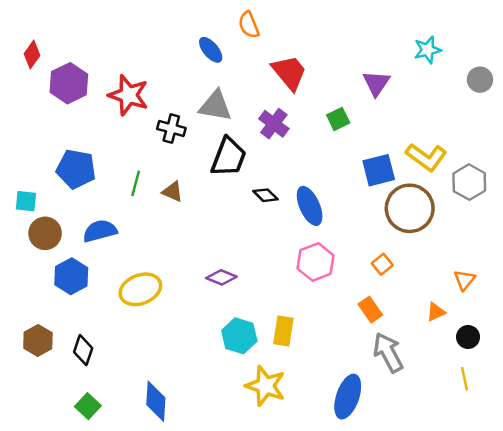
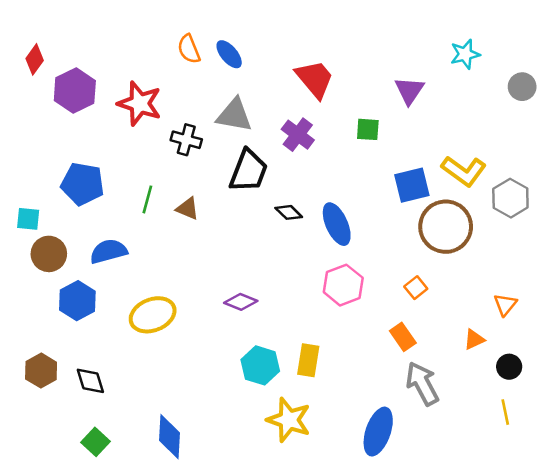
orange semicircle: (249, 25) -> (189, 49), moved
green square: (338, 119) -> (368, 129), turned 30
black diamond: (83, 350) -> (90, 381), turned -36

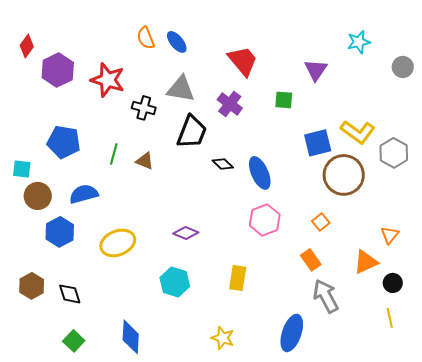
orange triangle: (474, 339) -> (366, 262), size x1.5
cyan hexagon: (260, 365) -> (175, 282), moved
yellow star: (289, 420) -> (223, 338), moved, size x0.7

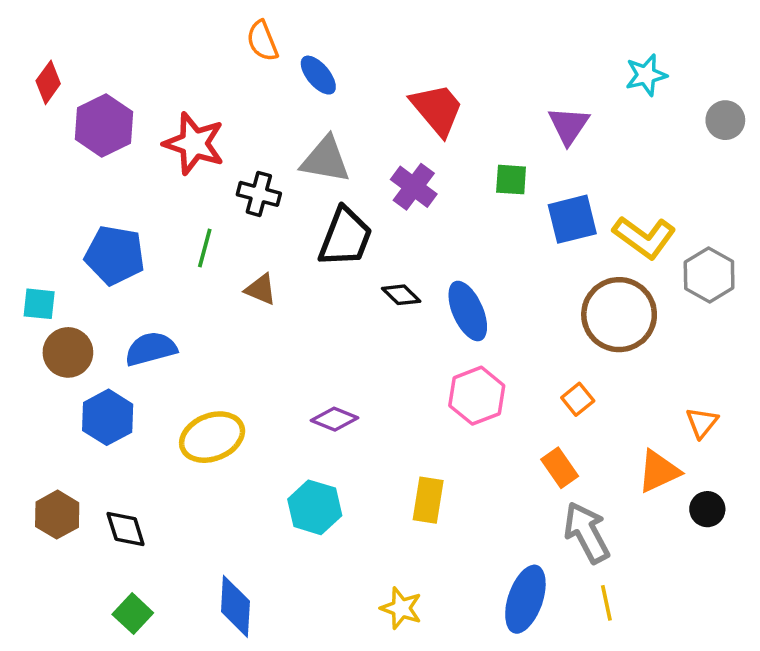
orange semicircle: (146, 38) -> (262, 41), moved
blue square: (318, 143) -> (572, 219), moved
green line: (114, 154) -> (205, 248), moved
yellow line: (390, 318) -> (606, 603), moved

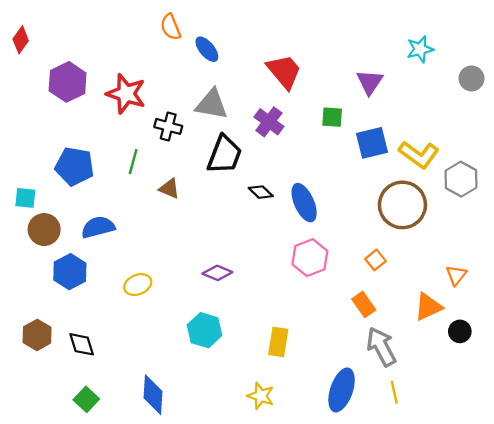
red diamond: (48, 82) -> (21, 40), moved
yellow ellipse: (212, 437) -> (138, 285), size x0.7
yellow rectangle: (428, 500) -> (278, 342), moved

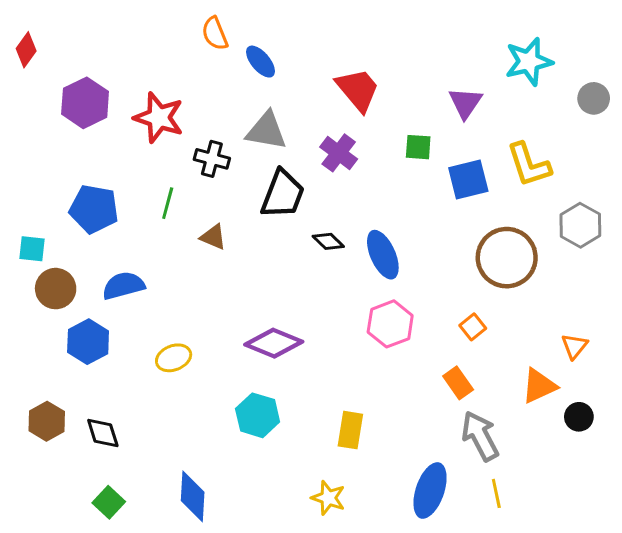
cyan star: (420, 49) -> (529, 62), size x1.4
yellow L-shape: (419, 155) -> (529, 165), moved, turned 36
purple diamond: (217, 273) -> (274, 343), size x1.5

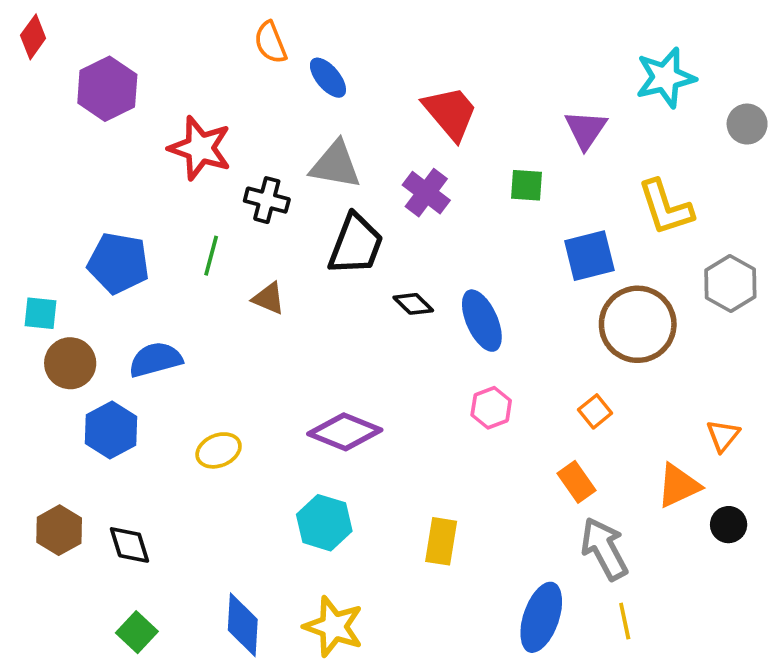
red diamond: (26, 50) -> (33, 37), moved
purple hexagon: (85, 103) -> (107, 89), moved
blue square: (468, 179) -> (589, 256), moved
pink hexagon: (390, 324) -> (491, 408), size x0.7
yellow star: (328, 498) -> (334, 627), moved, size x1.4

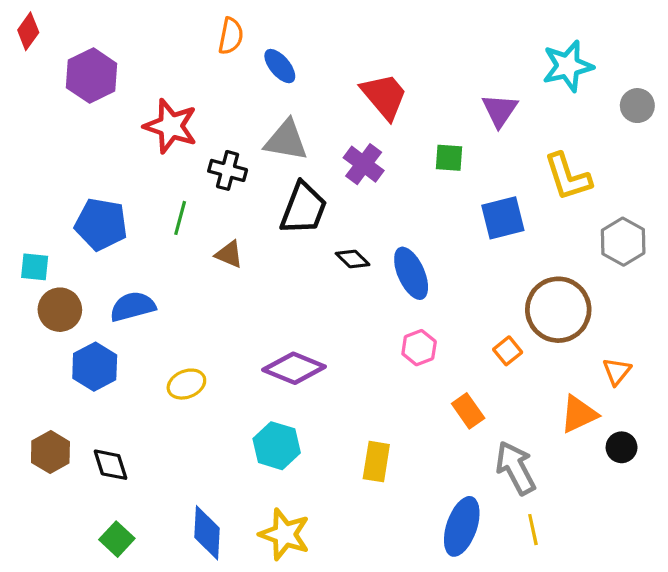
orange semicircle: (270, 42) -> (231, 36), turned -147
brown circle: (638, 324) -> (558, 310), moved
orange rectangle: (576, 482) -> (468, 411), moved

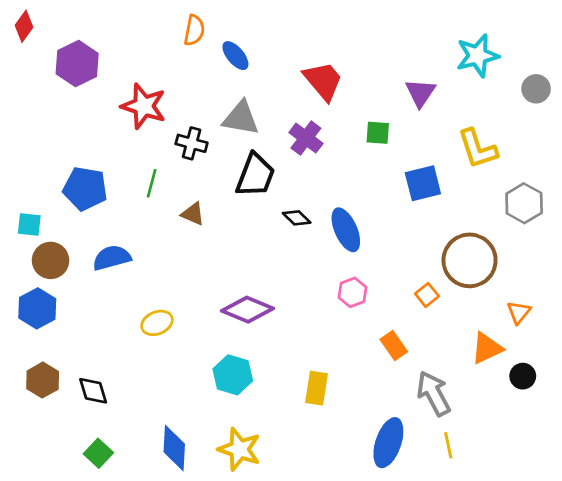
blue hexagon: (95, 367) -> (37, 308), moved

